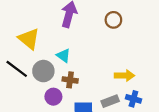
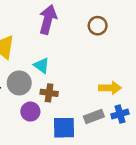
blue cross: (133, 99) -> (120, 114), turned -32

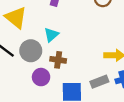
cyan triangle: (42, 66) -> (51, 35), turned 42

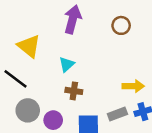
gray circle: (31, 51) -> (28, 110), moved
purple circle: (41, 77) -> (53, 120), moved

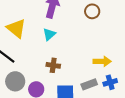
cyan triangle: (67, 64) -> (49, 34), moved

